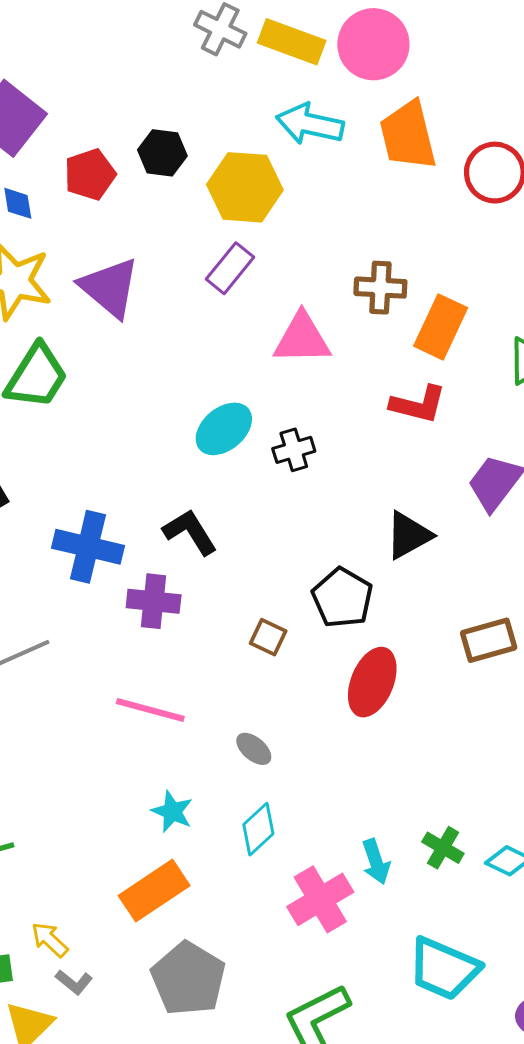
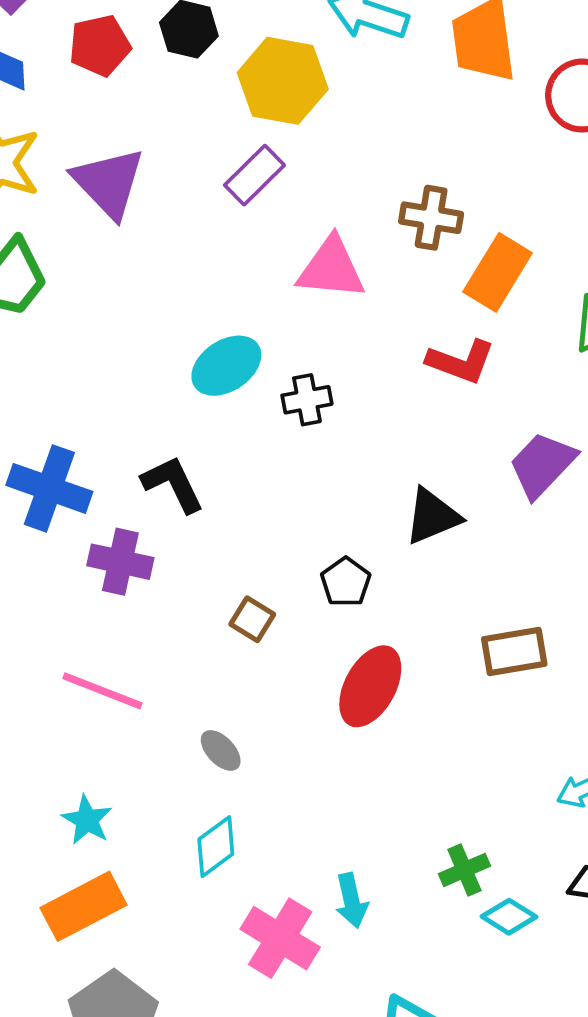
black pentagon: (342, 598) -> (346, 582), size x0.7
cyan star: (172, 812) -> (87, 820), moved
green cross: (443, 848) -> (464, 870), moved, turned 30
pink cross: (320, 899) -> (280, 938), turned -34

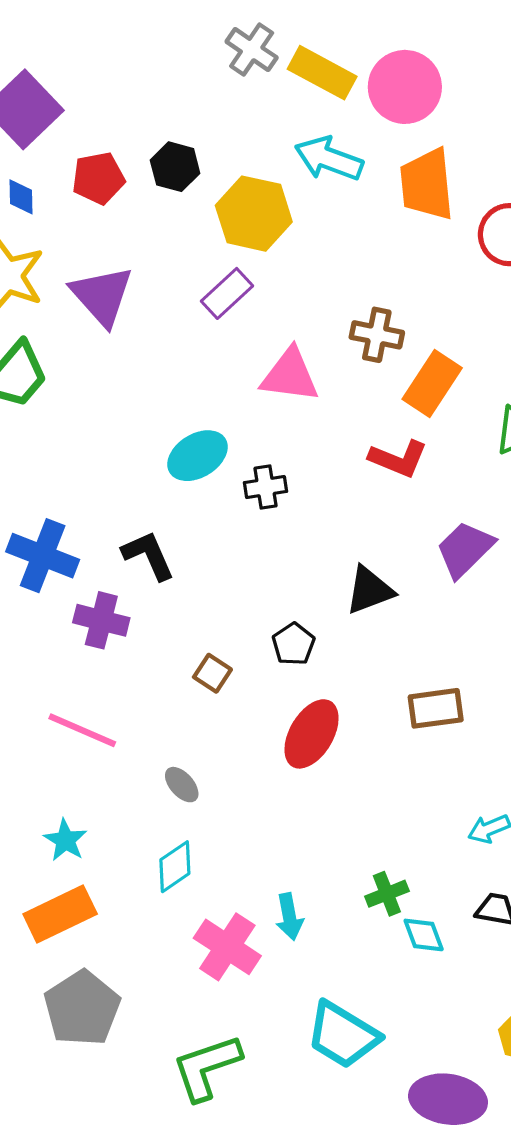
cyan diamond: (509, 917) -> (424, 935), turned 36

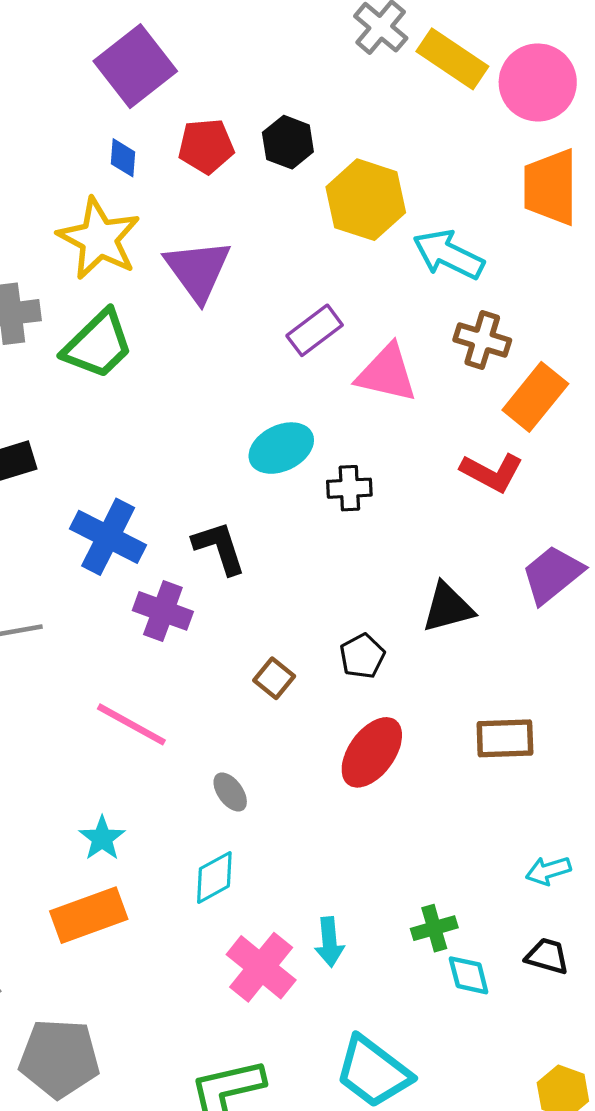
cyan arrow: (329, 159) -> (448, 255), moved
purple rectangle: (227, 293) -> (315, 330), moved
gray pentagon: (82, 1008) -> (59, 1058), moved, turned 30

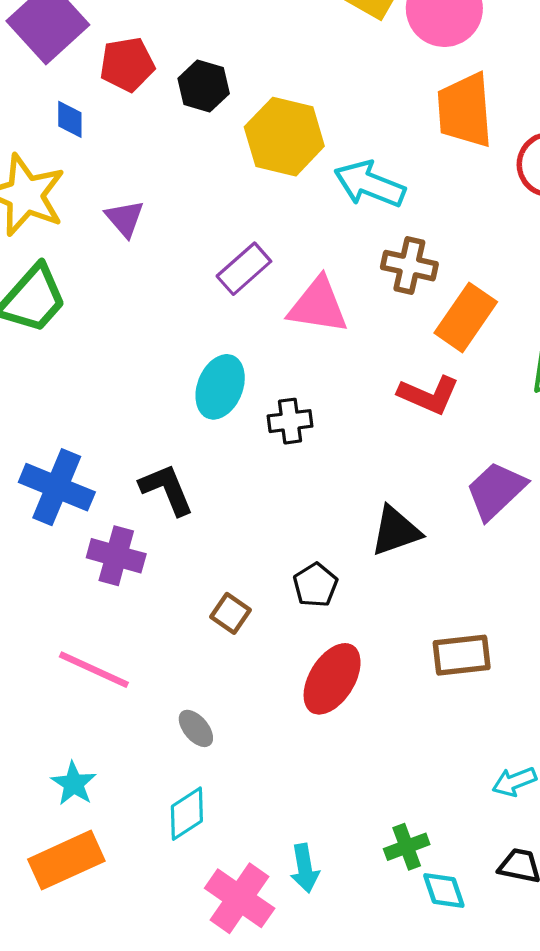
red pentagon: (206, 146) -> (127, 64), moved
blue diamond: (123, 158) -> (70, 119), moved
purple triangle: (198, 270) -> (125, 218), size x0.6
cyan ellipse: (281, 448) -> (220, 387), turned -38

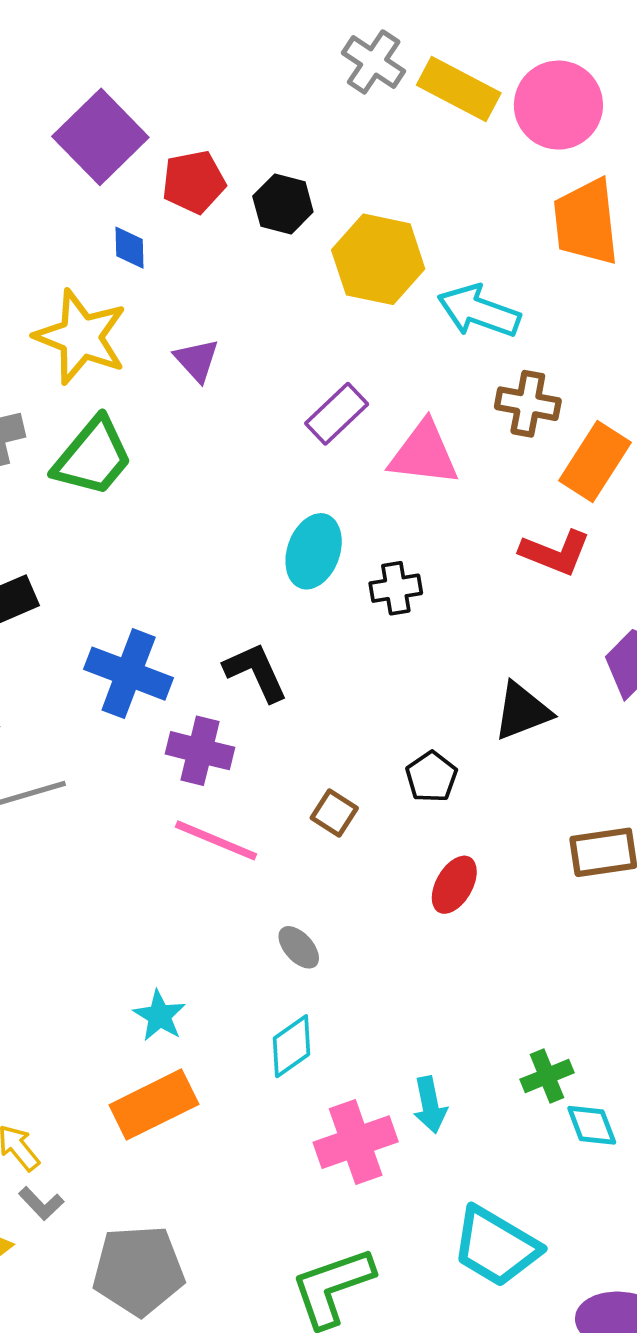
pink line: (94, 670) -> (216, 840), moved
red ellipse: (332, 679) -> (454, 885), size x0.7
pink cross: (240, 898) -> (356, 1142), turned 38

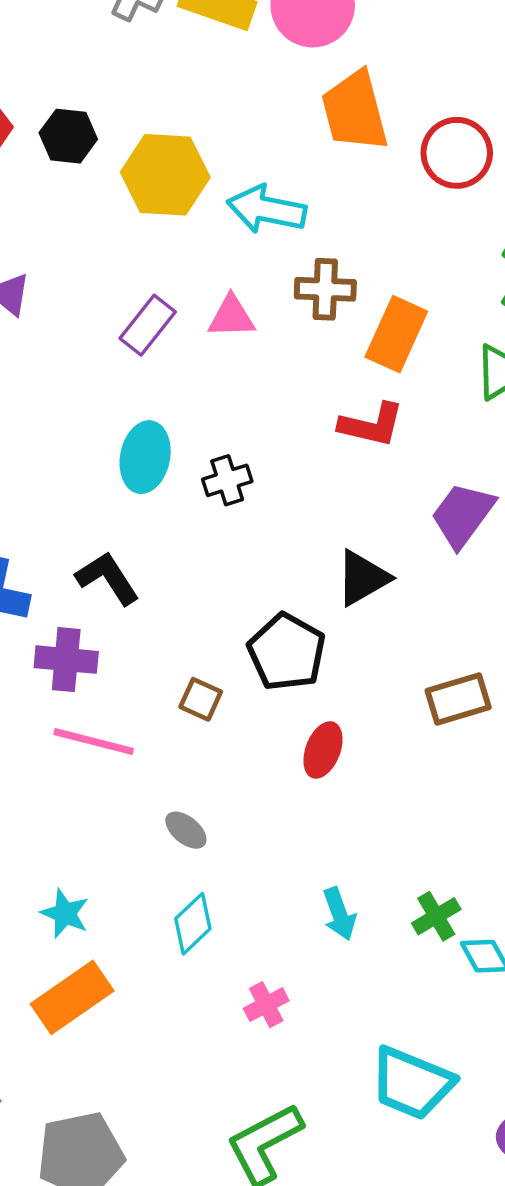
pink triangle: (424, 453) -> (231, 317), moved, size x0.7
black pentagon: (431, 777) -> (287, 652), size x1.6
cyan arrow: (430, 1105) -> (339, 914), moved
pink cross: (356, 1142) -> (266, 1005), size x0.6

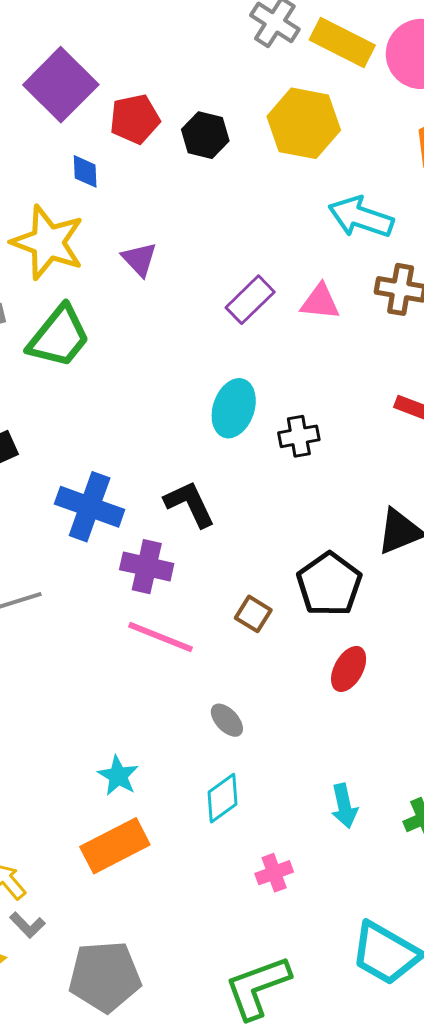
yellow hexagon: (165, 175) -> (304, 123), moved

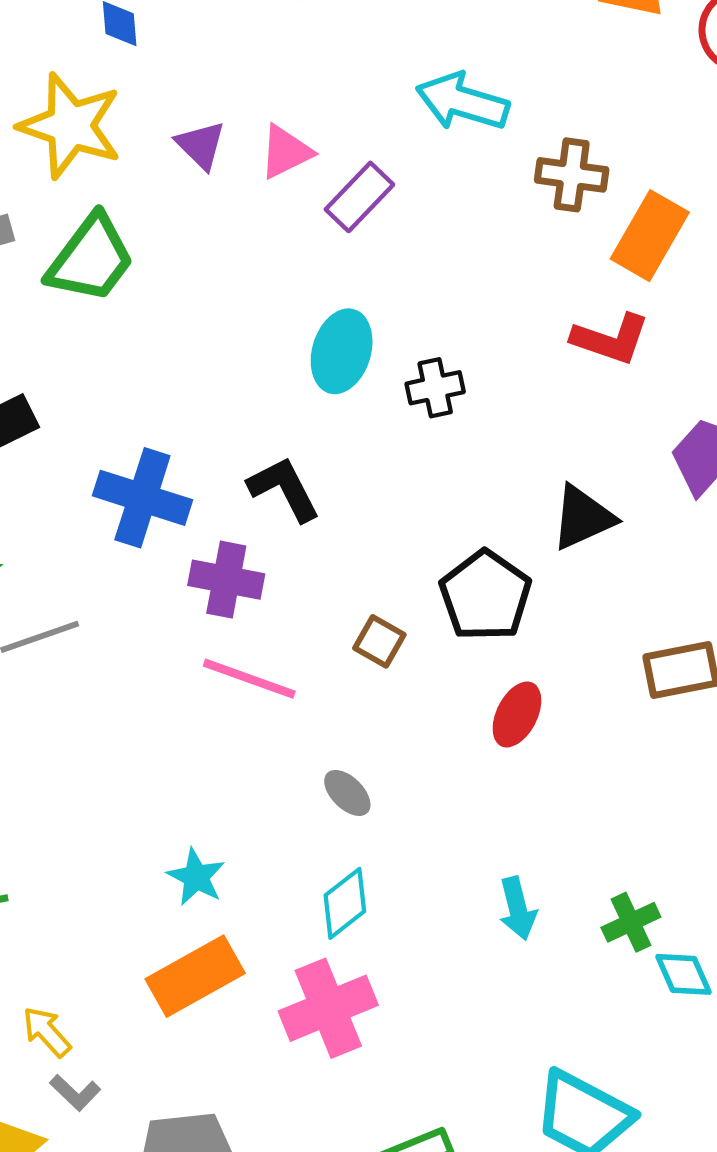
cyan arrow: (361, 217) -> (462, 102), moved
pink triangle: (320, 302) -> (286, 152), moved, turned -30
pink cross: (274, 873) -> (328, 1008), moved, size x1.8

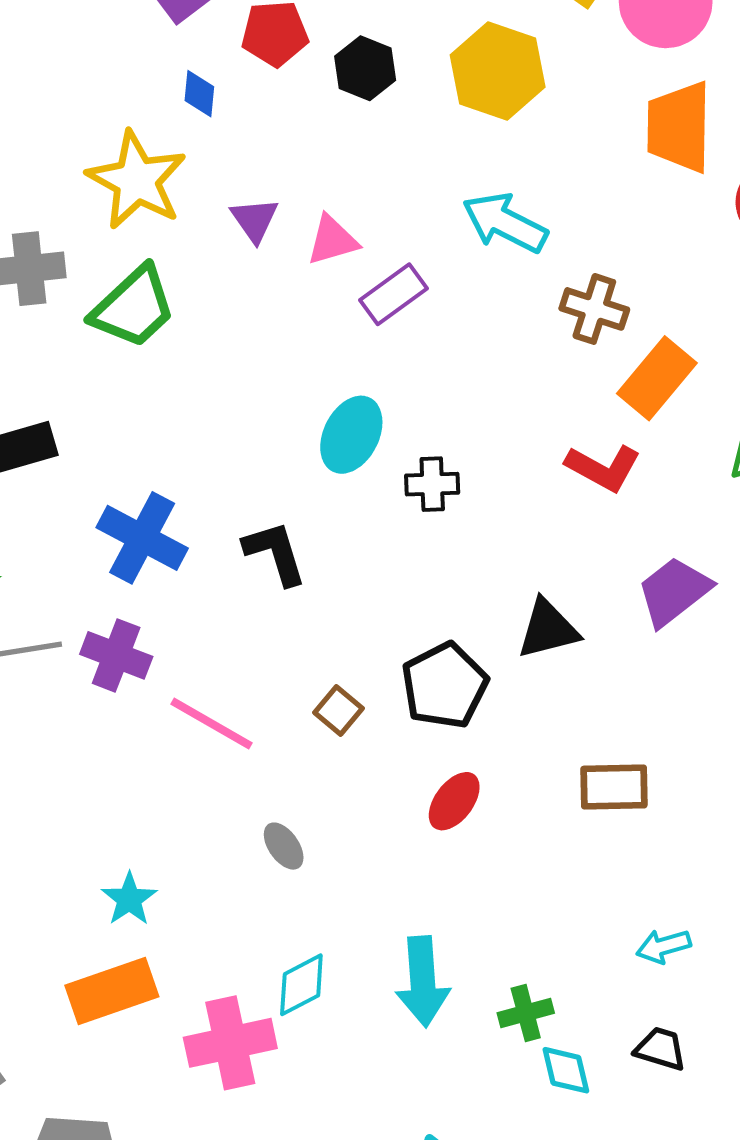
purple cross: (226, 580) -> (116, 655), moved
cyan diamond: (345, 903) -> (301, 985), moved
cyan arrow: (518, 908) -> (423, 982), size x1.5

